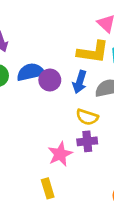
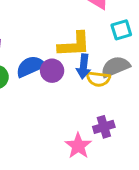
yellow L-shape: (93, 52) -> (74, 45), moved
yellow semicircle: (87, 117) -> (98, 79), moved

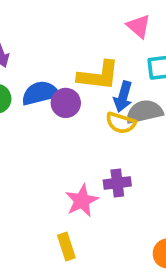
blue arrow: (84, 66) -> (123, 97), moved

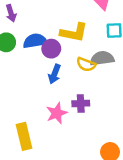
blue arrow: (123, 97) -> (54, 74), moved
yellow rectangle: (66, 247) -> (24, 136), moved, size x1.5

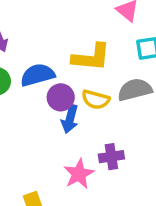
purple circle: (51, 49) -> (61, 97), moved
yellow semicircle: (86, 64) -> (96, 100), moved

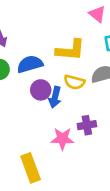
purple circle: (61, 97) -> (41, 90), moved
pink star: (79, 174) -> (62, 139), turned 30

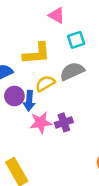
yellow semicircle: (74, 82) -> (45, 83), turned 144
pink star: (62, 139) -> (41, 123), moved

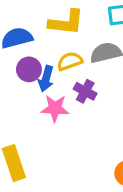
purple cross: (64, 122) -> (85, 91), moved, turned 36

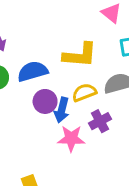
purple cross: (85, 91) -> (100, 121), turned 35

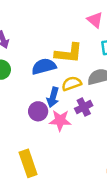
blue semicircle: (33, 71) -> (44, 66), moved
purple circle: (45, 101) -> (38, 111), moved

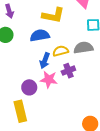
yellow L-shape: (69, 53) -> (53, 15), moved
purple circle: (38, 111) -> (29, 87), moved

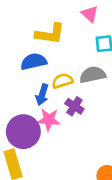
purple cross: (68, 71) -> (74, 106), turned -32
purple circle: (29, 87) -> (23, 132), size x1.6

